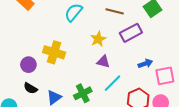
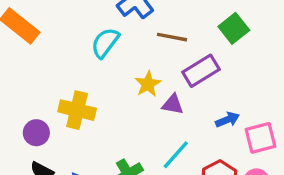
purple triangle: (103, 62) -> (173, 104), moved

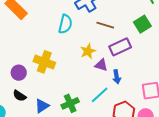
cyan semicircle: (105, 43) -> (65, 24), turned 150
blue arrow: (227, 120) -> (117, 77), moved, turned 96

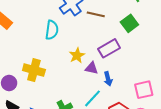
brown line: (105, 25) -> (96, 14), moved

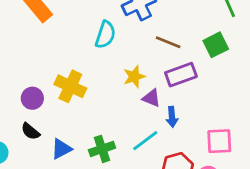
brown line: (96, 14) -> (168, 42), moved

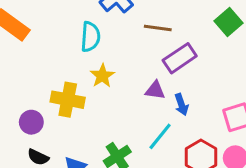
green square: (216, 45) -> (229, 22), moved
yellow star: (134, 77) -> (102, 76), moved

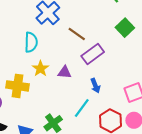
brown line: (158, 28) -> (77, 34), turned 30
purple triangle: (155, 90) -> (65, 72), moved

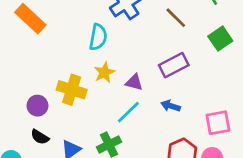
brown line: (77, 34) -> (176, 18), moved
blue arrow: (95, 86) -> (171, 106), turned 120
cyan line: (82, 108) -> (128, 112), moved

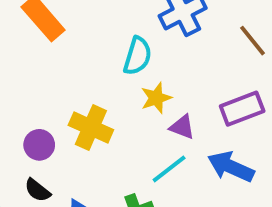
yellow star: (104, 72) -> (156, 98), moved
blue arrow: (171, 106) -> (231, 167), size x1.6

